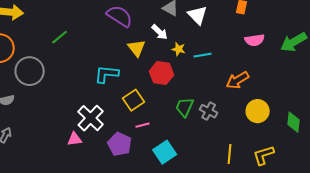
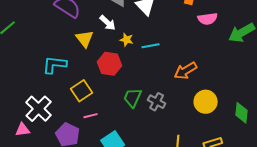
pink semicircle: (255, 40) -> (208, 19), moved

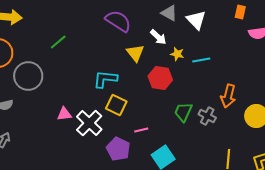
orange arrow: (186, 71) -> (228, 96), moved, turned -45
yellow square: (82, 91) -> (116, 105), moved, turned -30
pink triangle: (23, 130) -> (64, 114), moved

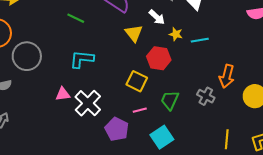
green line: (58, 42) -> (76, 18), moved, turned 66
cyan L-shape: (105, 79) -> (82, 59), moved
yellow square: (116, 105) -> (137, 81), moved
green trapezoid: (183, 112) -> (170, 100), moved

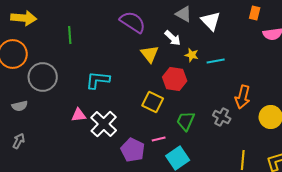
green line: (76, 18) -> (70, 35), moved, turned 60
pink line: (140, 110) -> (159, 139), moved

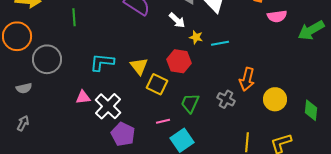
yellow triangle: (150, 54) -> (139, 66), moved
purple pentagon: (133, 150) -> (123, 134), moved

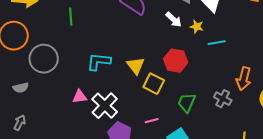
yellow star: (196, 37) -> (197, 27), moved
pink line: (163, 121) -> (152, 121), moved

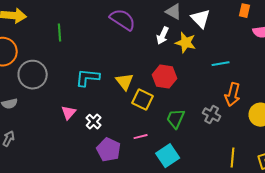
white arrow: (174, 20) -> (163, 36), turned 72
yellow star: (197, 27) -> (186, 43), size x1.5
cyan line: (217, 43) -> (221, 64), moved
pink triangle: (80, 97) -> (69, 113), turned -42
white cross: (105, 106) -> (94, 122), size x0.6

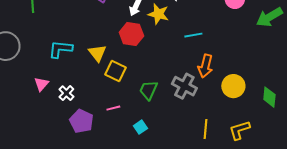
red hexagon: (165, 77) -> (131, 34), moved
gray cross: (212, 115) -> (184, 86), size x1.4
cyan square: (168, 156) -> (140, 127), size x0.6

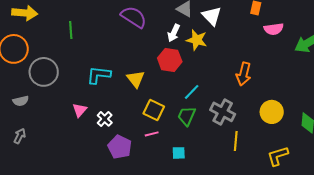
cyan line: (193, 35) -> (192, 92), moved, turned -36
orange arrow: (205, 66) -> (244, 74), moved
yellow square: (115, 71) -> (154, 110), moved
cyan square: (140, 127) -> (179, 153), turned 32
yellow line: (205, 129) -> (236, 141), moved

